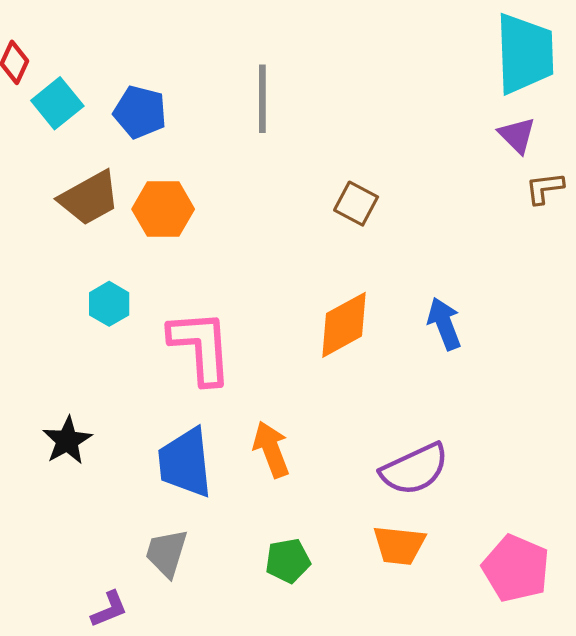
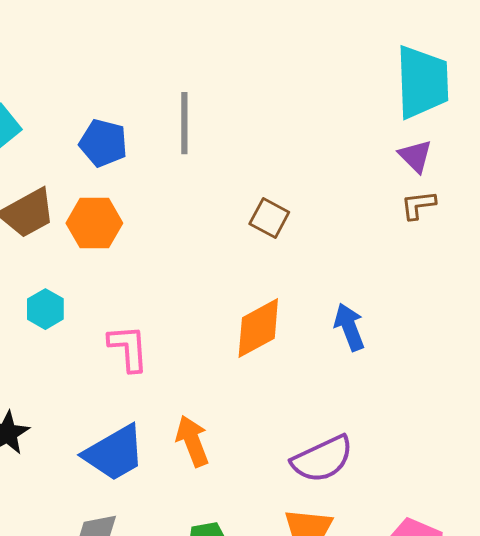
blue pentagon: (140, 112) -> (103, 143), moved
brown L-shape: (545, 188) -> (418, 205), moved
pink L-shape: (201, 347) -> (128, 348), size x0.7
blue trapezoid: (185, 463) -> (114, 453), turned -114

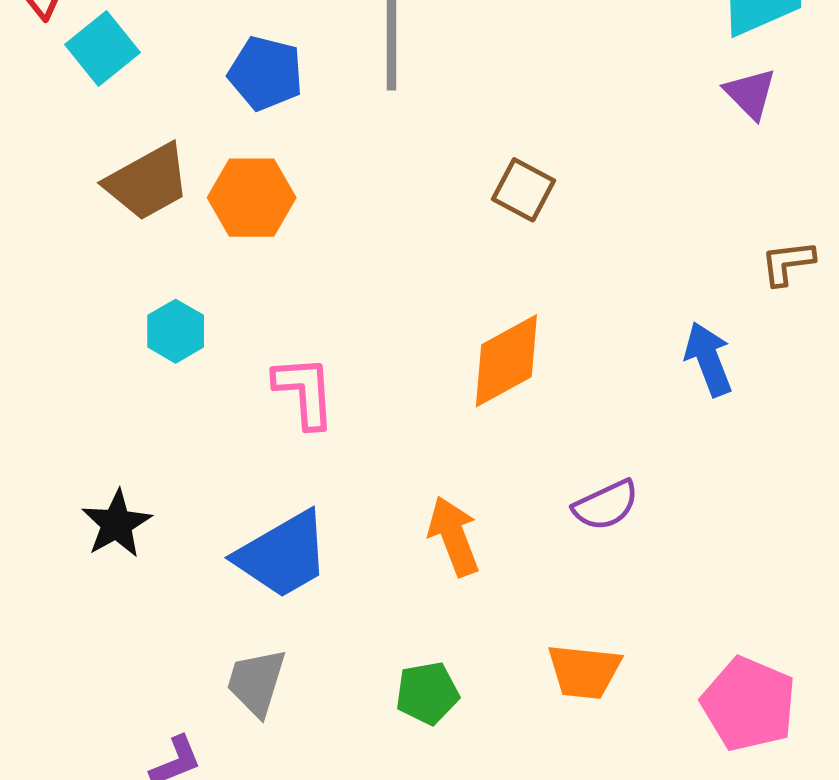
brown L-shape: (418, 205) -> (788, 263), moved
blue arrow: (349, 327) -> (708, 359), moved
orange arrow: (192, 441) -> (454, 536), moved
purple semicircle: (322, 459) -> (606, 505), moved, size x0.7

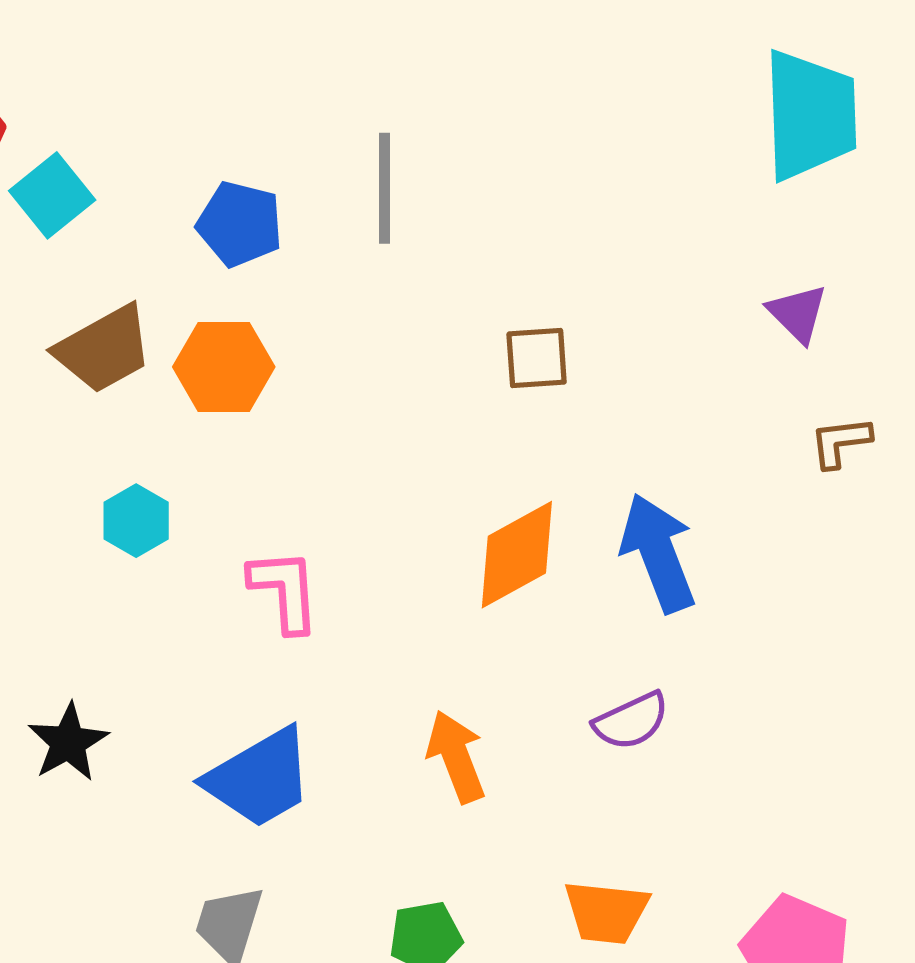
purple triangle: (750, 94) -> (798, 313), moved
brown square: (524, 190) -> (537, 358), turned -32
blue arrow: (708, 359) -> (658, 553), moved, size x1.4

